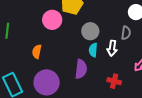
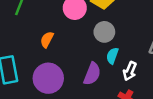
gray circle: (90, 31) -> (104, 32), moved
white arrow: (112, 48) -> (130, 71), moved

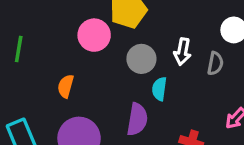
white arrow: (130, 71) -> (182, 52), moved

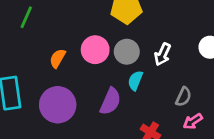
pink circle: (94, 35) -> (95, 50), moved
gray semicircle: (215, 63) -> (184, 97), moved

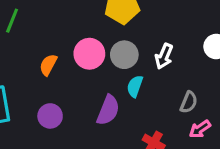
purple circle: (58, 105) -> (50, 116), size x0.6

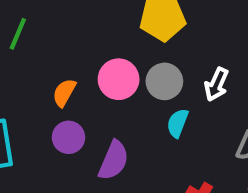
purple semicircle: (108, 110) -> (114, 160), moved
purple circle: (50, 116) -> (68, 137), moved

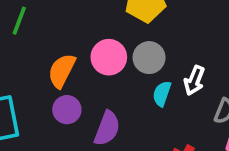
white arrow: (216, 84) -> (194, 80), moved
orange semicircle: (64, 93) -> (62, 71), size x1.4

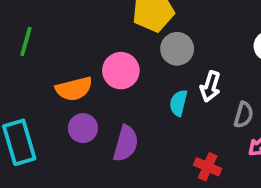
gray circle: (149, 58) -> (177, 49), moved
orange semicircle: (62, 71) -> (74, 89), turned -126

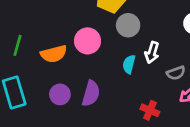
green line: (26, 42) -> (17, 45), moved
gray semicircle: (244, 115) -> (176, 73), turned 54
purple circle: (83, 128) -> (60, 94), moved

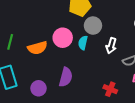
cyan semicircle: (129, 64) -> (83, 43), moved
purple circle: (60, 94) -> (38, 88), moved

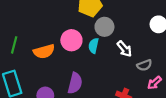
white arrow: (111, 46) -> (124, 49), turned -56

